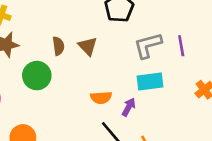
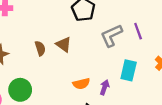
green circle: (37, 76) -> (20, 90), moved
cyan rectangle: (150, 81) -> (129, 70), moved, turned -60

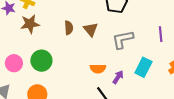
gray L-shape: (111, 35) -> (123, 39), moved

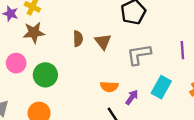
pink circle: (14, 63) -> (16, 63), moved

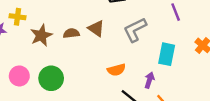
brown star: (34, 33) -> (41, 35), moved
brown semicircle: (78, 39) -> (71, 33), turned -77
purple arrow: (132, 97) -> (149, 80), moved

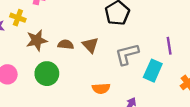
cyan rectangle: (167, 54) -> (153, 71), moved
green circle: (51, 78) -> (47, 74), moved

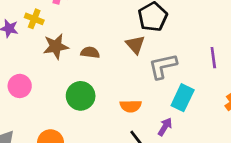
brown triangle: (90, 45) -> (135, 45), moved
cyan rectangle: (153, 71) -> (183, 98), moved
green circle: (47, 74) -> (81, 96), moved

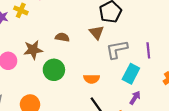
brown star: (56, 46) -> (33, 50), moved
purple line: (213, 58) -> (148, 50), moved
purple arrow: (165, 127) -> (135, 98), moved

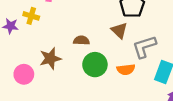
green circle: (54, 70) -> (95, 65), moved
orange semicircle: (92, 79) -> (126, 69), moved

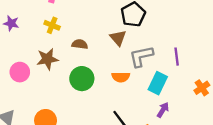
yellow cross: (31, 16) -> (52, 25), moved
green circle: (95, 65) -> (82, 79), moved

